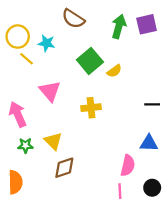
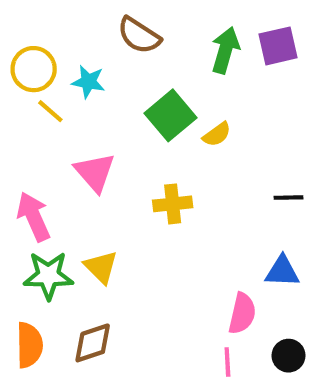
green star: (25, 145) -> (48, 276), size x1.6
brown diamond: (64, 168) -> (93, 343), moved

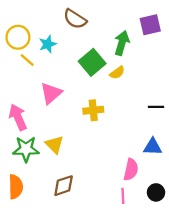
green arrow: (225, 50) -> (122, 43), moved
cyan star: (88, 82) -> (48, 44), turned -30
pink triangle: (95, 172) -> (51, 93), turned 30
brown diamond: (93, 343) -> (64, 186), moved

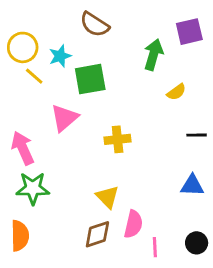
green square: (92, 62) -> (90, 79), moved, turned 30
yellow semicircle: (117, 73) -> (176, 92), moved
yellow triangle: (54, 145) -> (107, 197), moved
pink semicircle: (131, 170) -> (133, 224), moved
brown diamond: (64, 186) -> (97, 234), moved

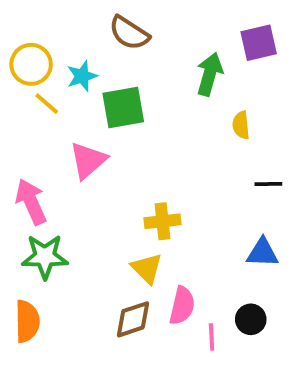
yellow semicircle: (176, 92) -> (241, 125), turned 120
yellow cross: (118, 139) -> (162, 221), moved
black circle: (197, 243) -> (251, 319), moved

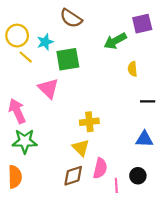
green arrow: (210, 74) -> (115, 41), turned -135
pink triangle: (88, 160) -> (48, 88), turned -35

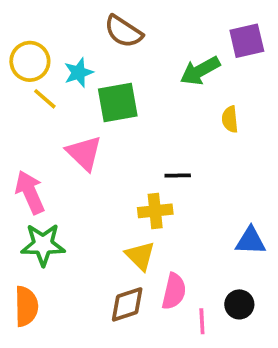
black line: (148, 101) -> (178, 175), moved

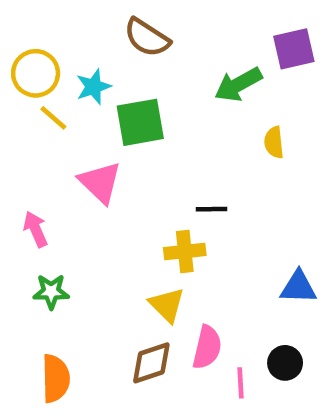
pink arrow: (30, 192) -> (36, 229), size x0.7
green star: (43, 245) -> (51, 292), size x0.7
orange semicircle: (26, 306) -> (56, 378), moved

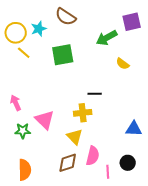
cyan star: (93, 87) -> (39, 29), moved
yellow semicircle: (274, 142) -> (123, 64), turned -48
pink triangle: (100, 182) -> (45, 120), moved

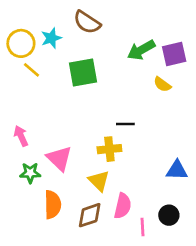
purple square: (132, 22) -> (174, 54), moved
orange semicircle: (25, 170) -> (53, 205), moved

